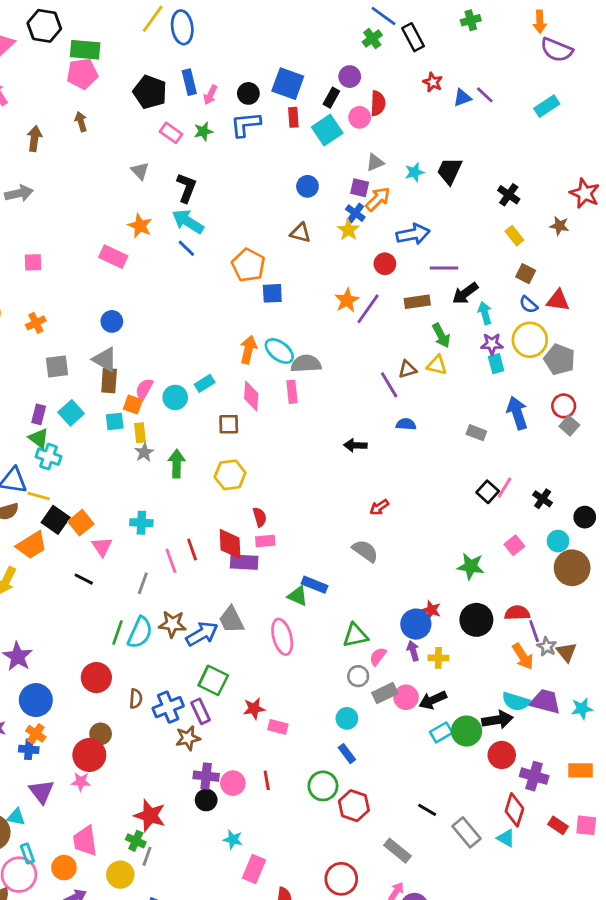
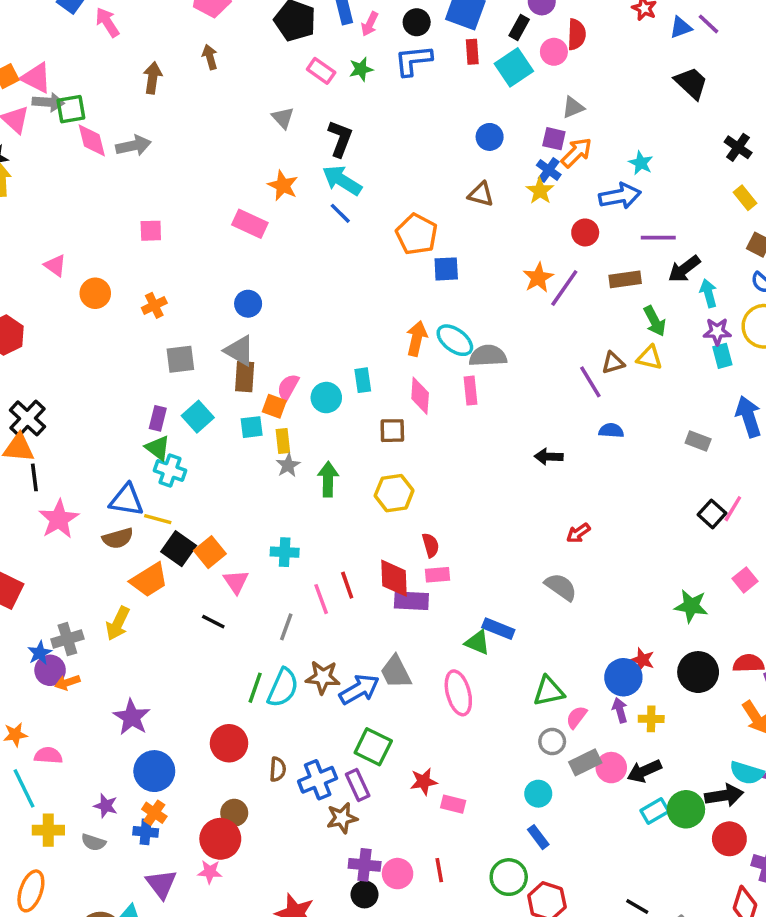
black trapezoid: (450, 171) -> (691, 83), moved, turned 108
cyan star: (414, 172) -> (641, 163), moved, turned -30
cyan rectangle: (205, 383) -> (363, 380), turned -66

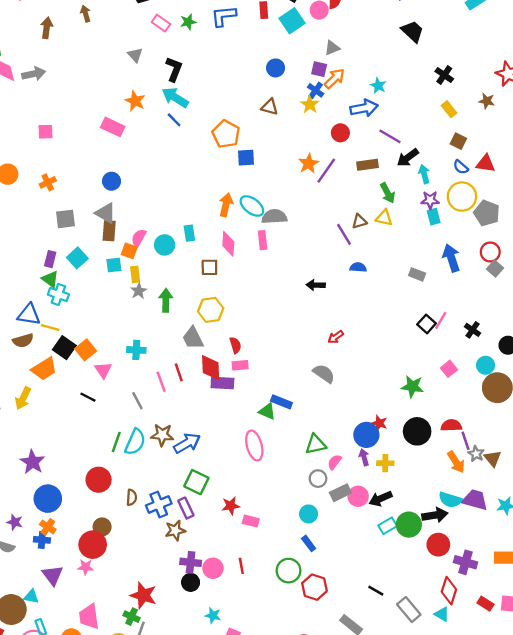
purple line: (658, 238) -> (390, 136), turned 30
gray line: (286, 627) -> (137, 401), turned -48
gray trapezoid: (396, 672) -> (193, 338), moved

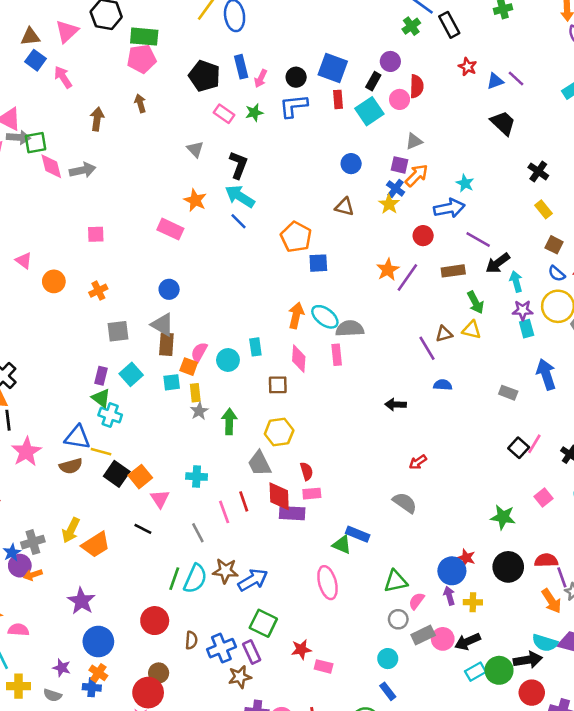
orange trapezoid: (44, 369) -> (96, 545), moved

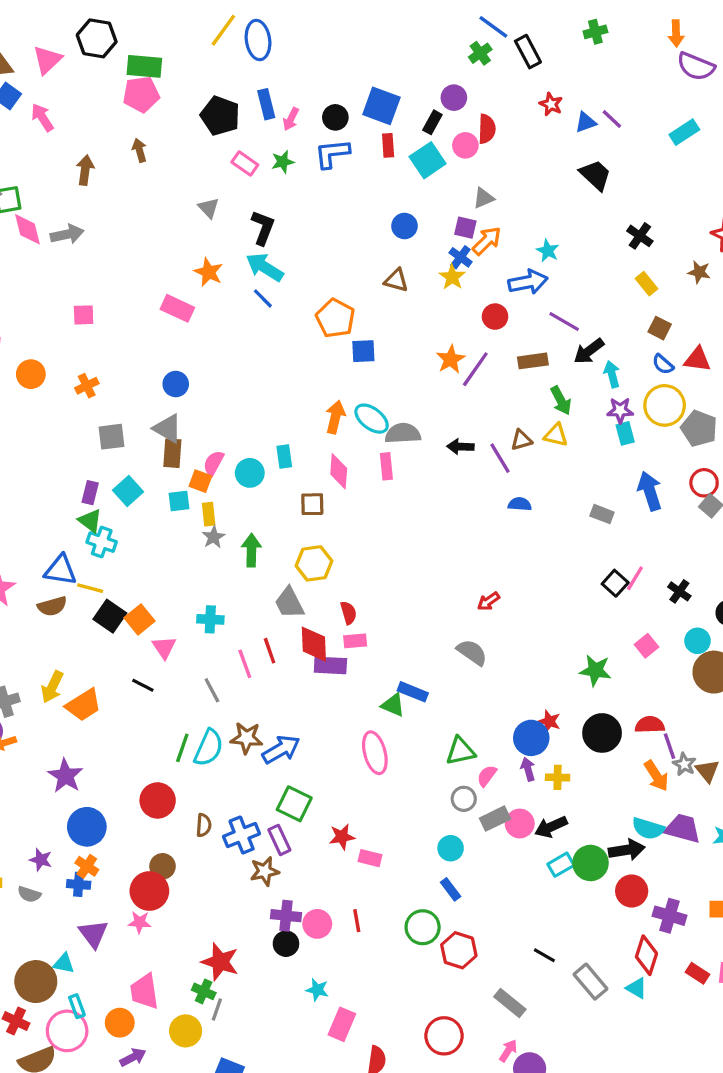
black arrow: (396, 405) -> (460, 447), moved

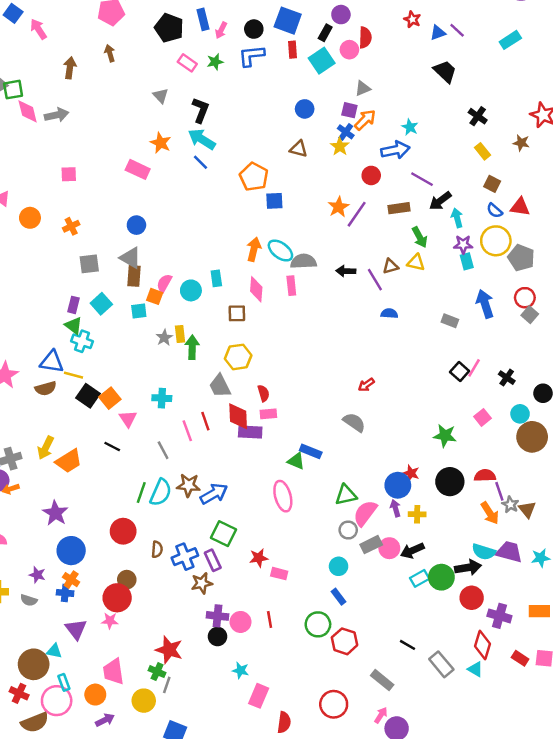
yellow rectangle: (209, 514) -> (180, 334), moved
pink semicircle: (487, 776) -> (365, 513), size x1.6

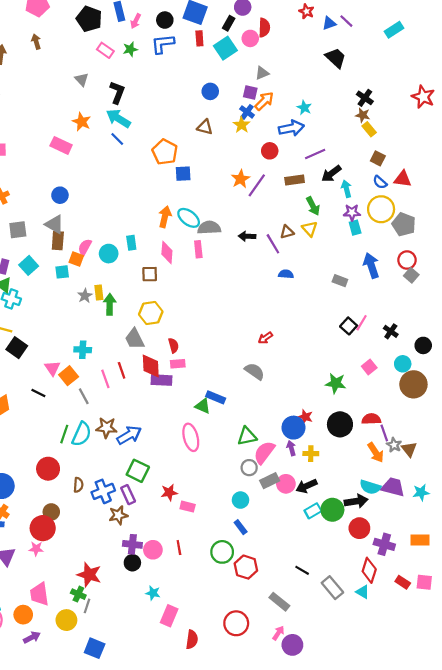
brown star: (521, 143) -> (363, 115), moved
purple line: (422, 179) -> (315, 154), turned -54
yellow triangle: (416, 263) -> (310, 229), turned 35
orange square: (110, 398) -> (69, 376), moved

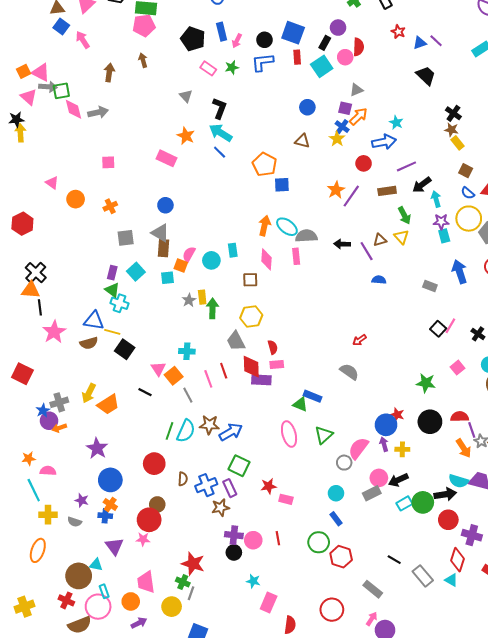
green triangle: (247, 436) -> (324, 435), moved, turned -30
gray rectangle: (270, 481) -> (372, 493), moved

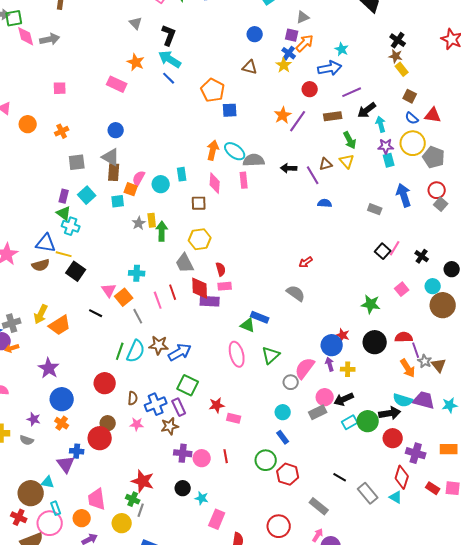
blue cross: (105, 516) -> (77, 451), moved
pink star: (143, 539) -> (137, 424), moved
black circle: (234, 552) -> (183, 488), moved

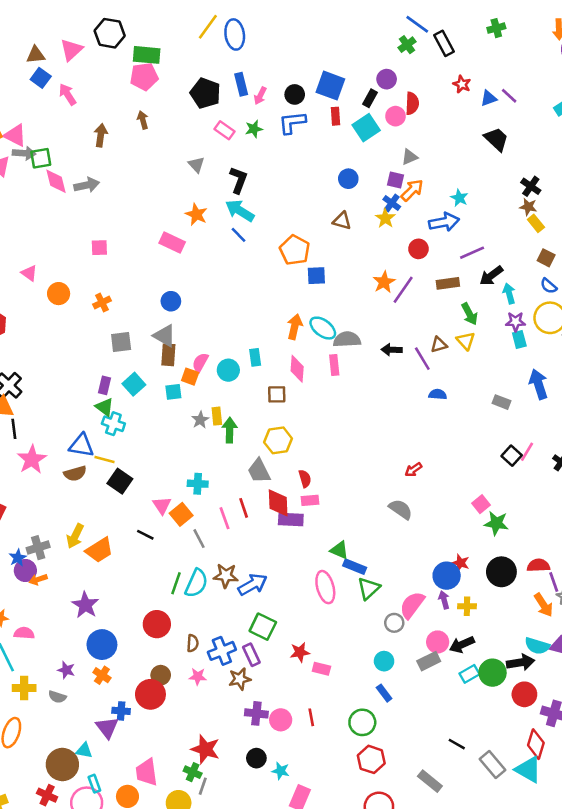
pink square: (402, 289) -> (481, 504), moved
blue rectangle: (260, 317) -> (355, 567), moved
red hexagon: (288, 474) -> (371, 759), moved
cyan triangle: (396, 497) -> (528, 770), size x1.6

